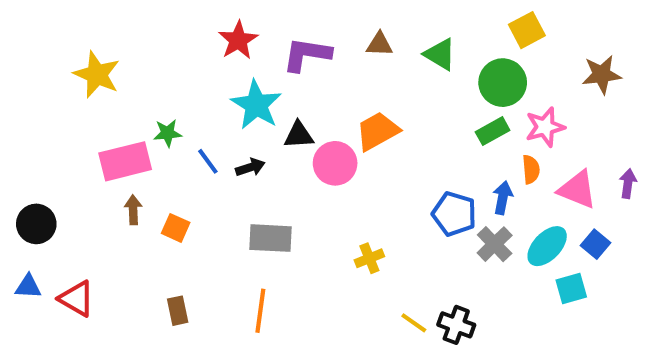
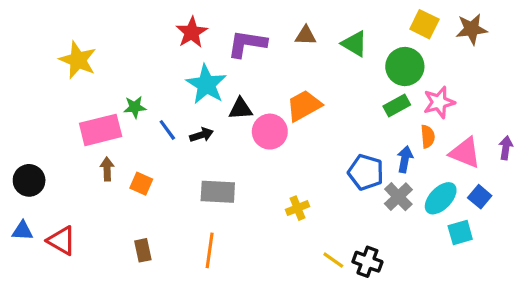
yellow square: (527, 30) -> (424, 24), turned -36
brown star: (602, 75) -> (472, 29), moved

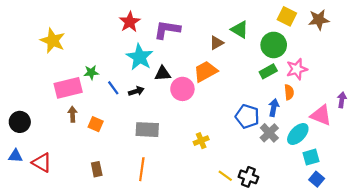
brown triangle: (306, 36) -> (217, 43), moved, turned -32
pink triangle: (465, 153) -> (321, 115), moved
blue square: (480, 197) -> (317, 179), moved

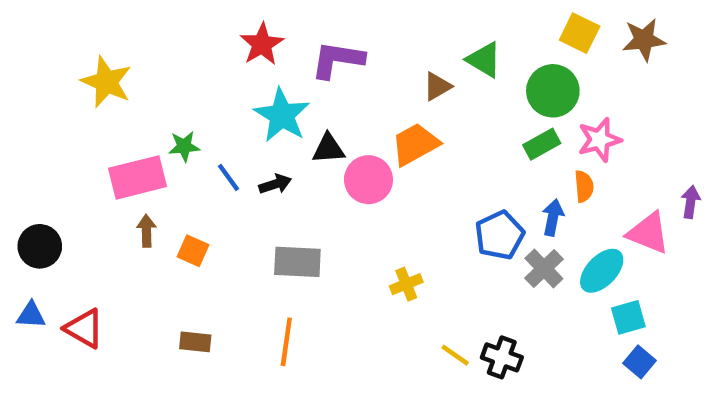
blue pentagon: (247, 116) -> (500, 235), turned 30
brown rectangle: (97, 169) -> (195, 342), turned -72

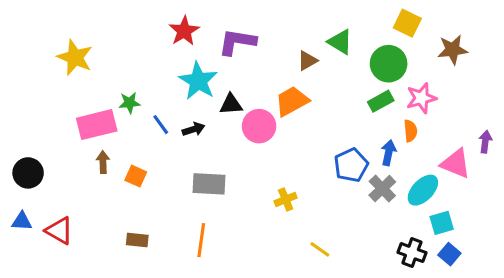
brown star: (644, 40) -> (453, 50), moved
black cross: (502, 357) -> (412, 253), moved

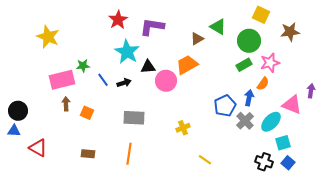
orange semicircle: (410, 131) -> (263, 84), turned 40
blue triangle: (22, 221) -> (14, 131), moved

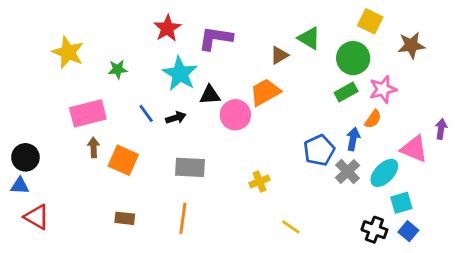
green star: (83, 66) -> (118, 69), moved
orange square: (87, 113) -> (123, 160), size x1.5
red triangle: (38, 148) -> (37, 217), moved

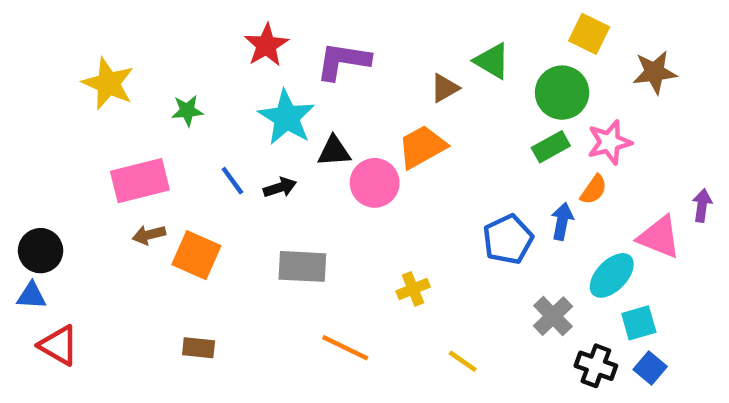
brown arrow: (94, 147) -> (149, 235), turned -102
gray cross: (347, 172) -> (553, 316), moved
orange line: (183, 218) -> (345, 348), moved, turned -72

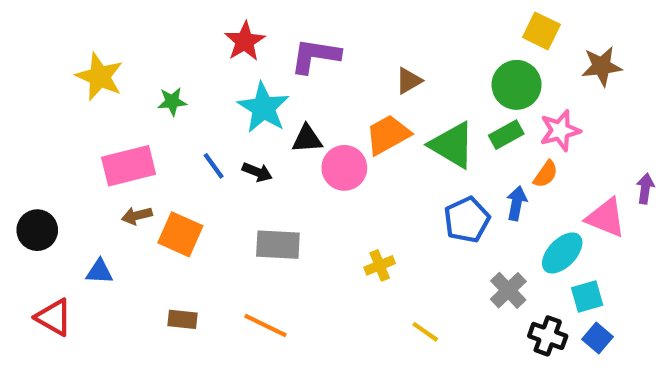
green triangle: (492, 61) -> (452, 145), moved, size x1.4
black arrow: (280, 187) -> (257, 172), turned 40
blue triangle: (31, 296) -> (99, 272), moved
orange line: (345, 348) -> (265, 326), moved

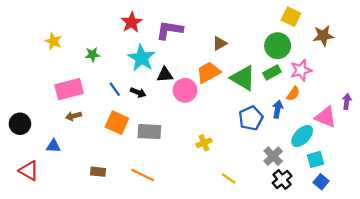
yellow star: (99, 77) -> (53, 41), size x0.7
orange square: (180, 234) -> (117, 123), moved
black cross: (548, 336) -> (282, 180), moved, turned 30

